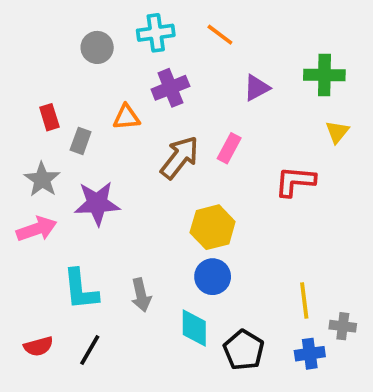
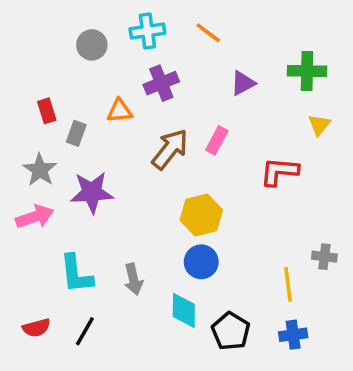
gray cross: (343, 326) -> (324, 257), moved

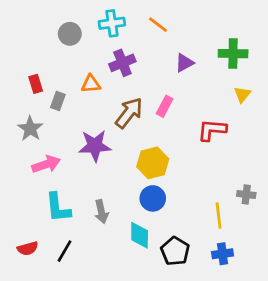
purple star: (92, 192) -> (95, 146), moved
pink arrow: (35, 217) -> (46, 164), moved

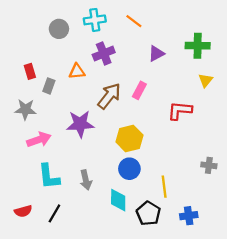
gray star: (30, 129) -> (25, 109), turned -30
yellow line: (219, 216) -> (164, 187), moved

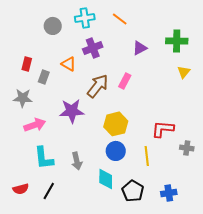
red rectangle: (30, 71) -> (27, 64), turned 32
orange triangle: (77, 71) -> (69, 64), turned 35
red L-shape: (180, 111) -> (163, 129), moved
yellow line: (164, 187) -> (147, 156), moved

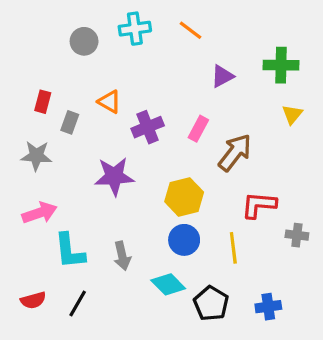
purple cross: (93, 48) -> (148, 127), moved
brown arrow: (98, 86) -> (235, 153), moved
pink arrow: (35, 125) -> (40, 213), moved
cyan diamond: (106, 179) -> (168, 284), turned -45

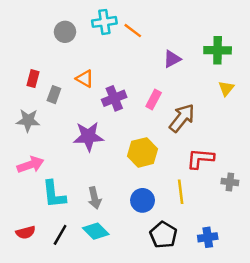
orange line: (190, 30) -> (133, 31), moved
blue circle: (184, 240) -> (143, 200), moved
cyan diamond: (168, 284) -> (96, 231), moved

